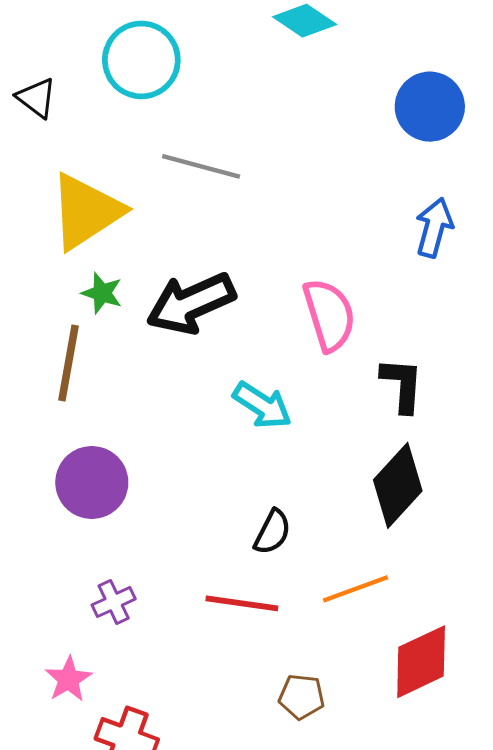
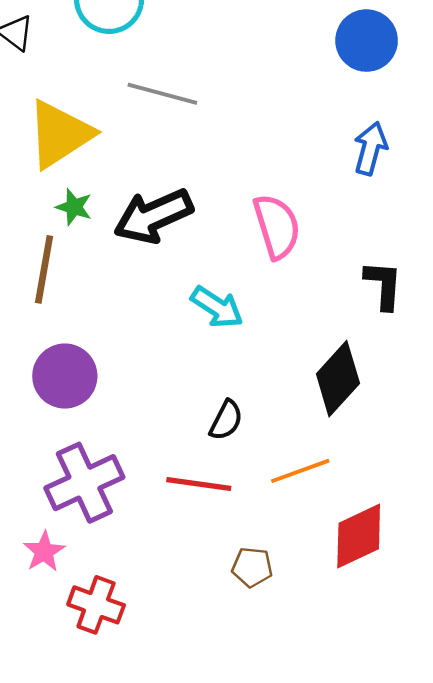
black L-shape: (402, 385) -> (383, 285), moved
purple cross: (114, 602) -> (84, 483), size x2.0

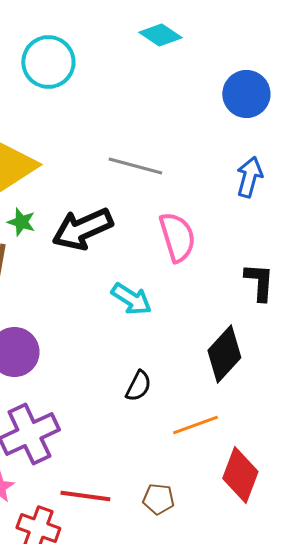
gray line: (162, 94) -> (135, 166), moved
red line: (199, 484) -> (85, 496), moved
red diamond: (359, 536) -> (240, 475), turned -44

